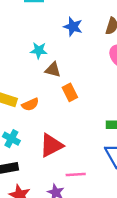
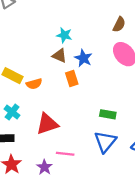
blue star: (73, 27) -> (83, 58), moved
cyan star: (39, 50) -> (64, 35), moved

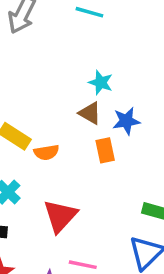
blue star: (83, 58) -> (126, 121), turned 30
red triangle: (47, 124) -> (60, 216), turned -35

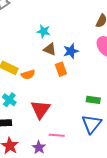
cyan star: (101, 83) -> (44, 31), moved

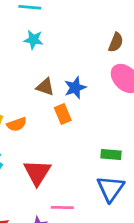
cyan star: (44, 31) -> (34, 40), moved

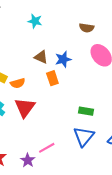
brown semicircle: (116, 42) -> (87, 28), moved, turned 72
red triangle: (37, 172) -> (25, 108), moved
pink line: (62, 208) -> (47, 148), turned -35

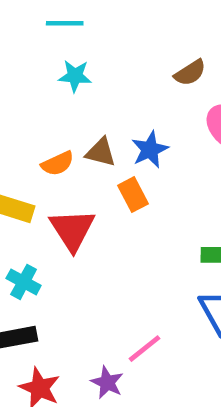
brown semicircle: (87, 28) -> (190, 73), turned -32
orange semicircle: (18, 83) -> (58, 164), moved
red triangle: (25, 108) -> (72, 230), moved

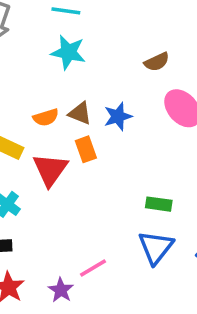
cyan star: (75, 76) -> (68, 52), size x1.4
orange rectangle: (133, 195) -> (86, 149), moved

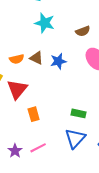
cyan star: (68, 52) -> (45, 23), moved
orange rectangle: (86, 149) -> (34, 114), moved
purple star: (61, 290) -> (15, 151), moved

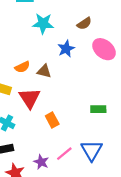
brown triangle: (37, 58) -> (44, 71), moved
blue star: (58, 61) -> (66, 49), moved
blue triangle: (75, 138) -> (92, 150), moved

